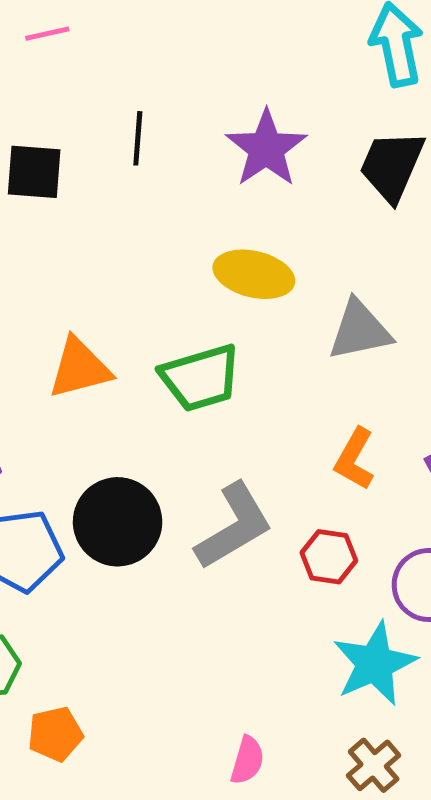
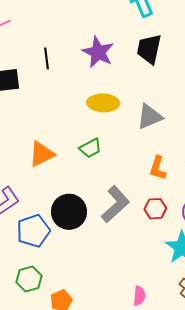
green trapezoid: (201, 378) -> (90, 148), size x0.7

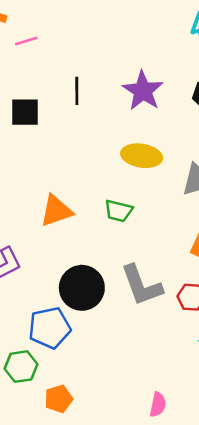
green trapezoid: (90, 148) -> (119, 211), turned 35
gray L-shape: (115, 204) -> (142, 285), turned 105
blue pentagon: (33, 231) -> (50, 328), moved

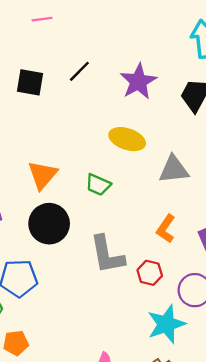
black line: (77, 91) -> (79, 71), turned 35
orange triangle: (56, 211) -> (43, 175), turned -40
black circle: (82, 288) -> (49, 224), moved

